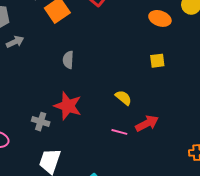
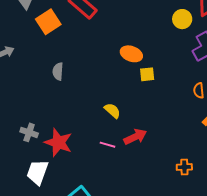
orange ellipse: (160, 18) -> (131, 54), moved
red star: (68, 106) -> (58, 142), moved

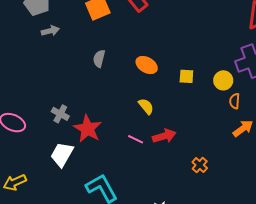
yellow circle: (182, 19) -> (223, 80), moved
orange ellipse: (131, 54) -> (147, 65), moved
orange cross: (184, 167) -> (200, 165), moved, turned 35

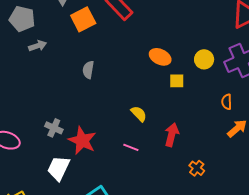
orange ellipse: (147, 65) -> (160, 57), moved
yellow circle: (223, 80) -> (204, 59), moved
red arrow: (164, 136) -> (172, 135), moved, turned -55

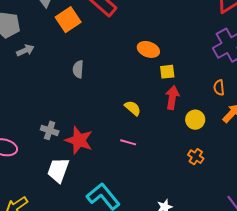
yellow circle: (204, 59) -> (195, 120), moved
red arrow: (172, 135) -> (172, 98), moved

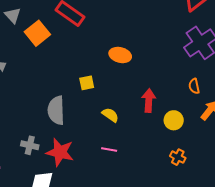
gray semicircle: (78, 69) -> (56, 110), moved, size x1.6
yellow square: (167, 72) -> (87, 83), moved

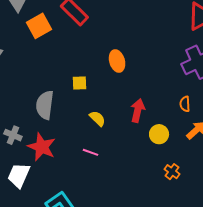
orange ellipse: (120, 55) -> (117, 61), turned 50
orange cross: (178, 157) -> (172, 172), moved

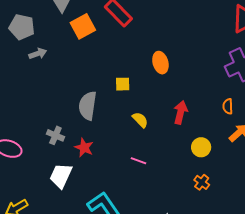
yellow circle: (159, 134) -> (201, 147), moved
red star: (42, 147) -> (84, 148), size x0.7
pink line: (90, 152) -> (139, 161), moved
orange cross: (172, 172) -> (202, 182), moved

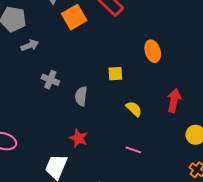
gray semicircle: (88, 106) -> (81, 96), size x0.7
gray cross: (55, 135) -> (50, 80), moved

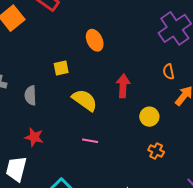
yellow semicircle: (134, 109) -> (85, 100), size x1.5

